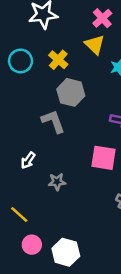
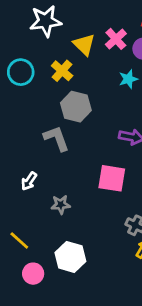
pink cross: (102, 18) -> (116, 39), moved
yellow triangle: (95, 45) -> (84, 45), moved
white hexagon: (66, 252) -> (70, 257), moved

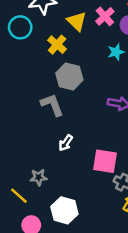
cyan circle: (21, 72) -> (20, 27), moved
pink square: (112, 178) -> (105, 161), moved
white arrow: (29, 181) -> (66, 143), moved
gray star: (61, 205) -> (39, 177), moved

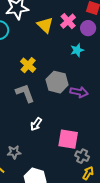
yellow cross: (57, 45) -> (28, 65), moved
gray hexagon: (69, 77) -> (57, 82), moved

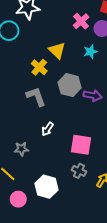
yellow triangle: (45, 25) -> (57, 51), moved
gray star: (14, 152) -> (21, 149), moved
gray cross: (82, 156) -> (79, 171), moved

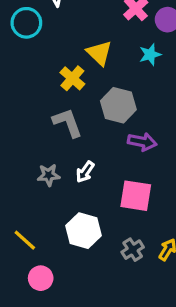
purple arrow: (93, 96) -> (142, 142), moved
gray star: (21, 149) -> (49, 175), moved
gray cross: (79, 171) -> (133, 250), moved, turned 32
white hexagon: (47, 187) -> (83, 231), moved

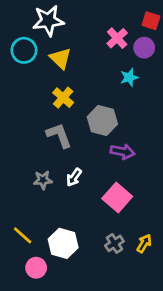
yellow triangle: (99, 53) -> (60, 58), moved
pink square: (136, 196) -> (117, 198), turned 32
white hexagon: (83, 231) -> (63, 243), moved

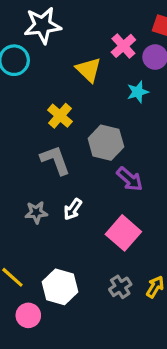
yellow triangle: (60, 58) -> (89, 70), moved
purple arrow: (123, 152) -> (130, 179), turned 30

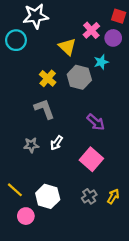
gray hexagon: (106, 143) -> (79, 77), moved

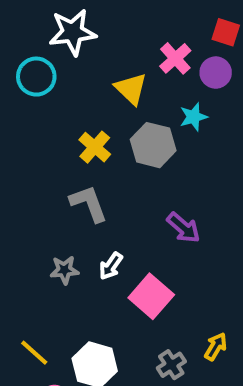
pink square: (91, 159) -> (151, 296), moved
yellow arrow: (113, 196) -> (216, 347), moved

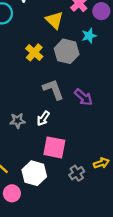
gray L-shape: (89, 203) -> (53, 89), moved
pink square: (151, 296) -> (54, 147), moved, turned -30
yellow arrow: (216, 347) -> (101, 163), turned 40

